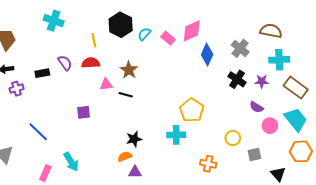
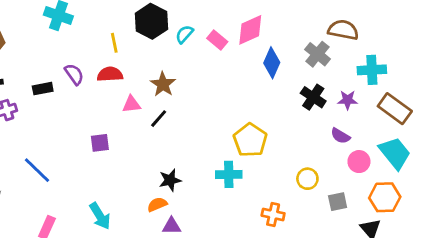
brown semicircle: (271, 31) -> (343, 30), moved
black line: (126, 95) -> (159, 119), turned -64
orange hexagon: (301, 151) -> (385, 197), moved
cyan arrow: (71, 162) -> (100, 216), moved

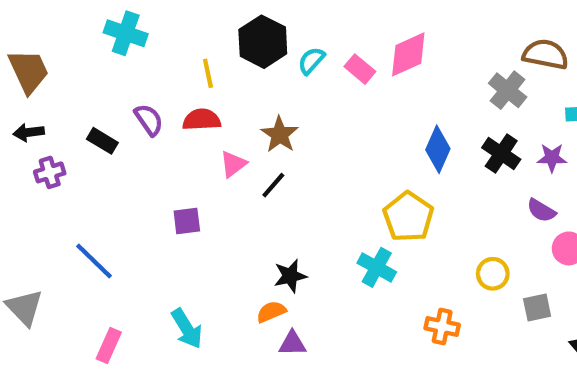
blue diamond: (272, 63) -> (438, 149), moved
black rectangle: (43, 89) -> (102, 141), turned 42
pink triangle: (131, 104) -> (233, 164), turned -30
cyan cross: (229, 174) -> (377, 267), turned 30

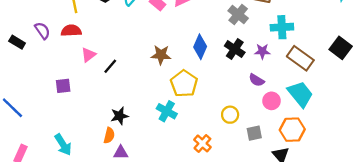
brown star: (280, 135) -> (161, 55), moved, turned -30
orange semicircle: (271, 312) -> (109, 135), turned 126
orange cross: (442, 327) -> (202, 143), turned 30

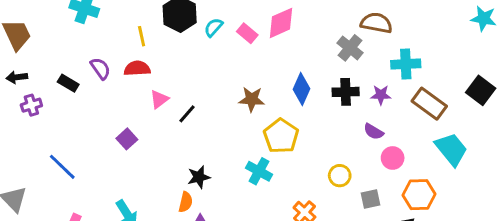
black cross: (235, 49) -> (346, 92), turned -36
purple square: (63, 86) -> (127, 139), turned -35
cyan trapezoid: (300, 94) -> (451, 149), moved

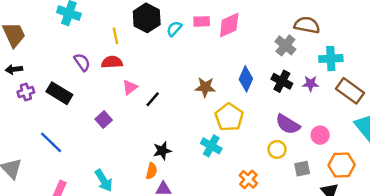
pink rectangle: (247, 33) -> (202, 21), moved, turned -42
black rectangle: (68, 83) -> (59, 93), moved, size x1.5
black cross: (346, 92) -> (282, 81), turned 30
purple semicircle: (373, 132) -> (288, 124), moved, size x1.5

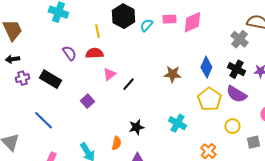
yellow pentagon: (229, 117) -> (209, 99), moved
purple semicircle: (288, 124) -> (236, 94), moved
orange semicircle: (151, 171) -> (116, 143), moved

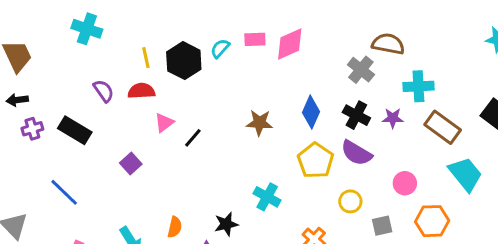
black hexagon: (123, 16) -> (184, 61), moved
black star: (136, 127) -> (226, 224), moved

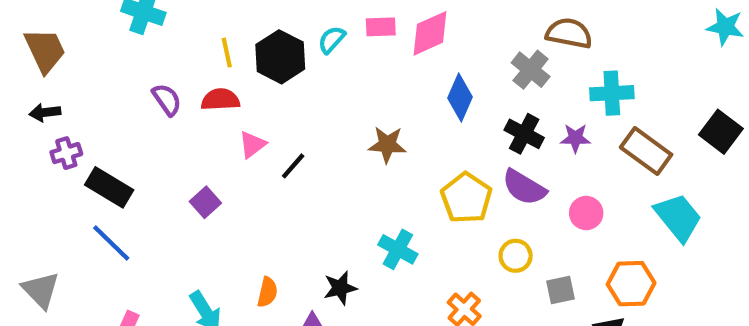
blue diamond: (311, 112) -> (460, 97), moved
black rectangle: (75, 130) -> (109, 187), moved
pink circle: (405, 183) -> (586, 213), moved

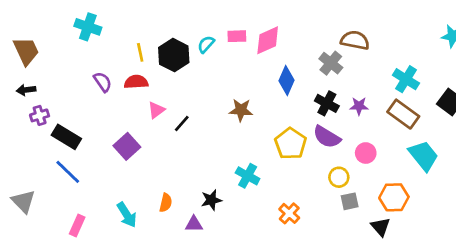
cyan cross: (612, 93) -> (406, 79), moved, turned 35
purple square: (205, 202) -> (127, 146), size x1.4
yellow circle: (516, 256) -> (339, 177), moved

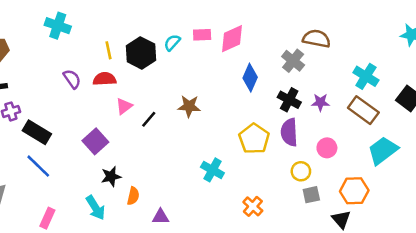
brown star: (241, 110) -> (189, 106), moved
purple semicircle: (327, 137) -> (289, 132), turned 56
cyan trapezoid: (423, 156) -> (383, 150), turned -88
black star: (211, 200) -> (111, 176), moved

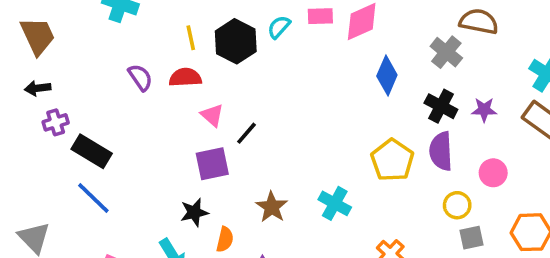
pink triangle: (124, 106) -> (212, 115), turned -42
brown star: (189, 106) -> (272, 207), moved, turned 30
purple square: (95, 141) -> (212, 164), moved, turned 30

